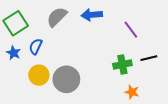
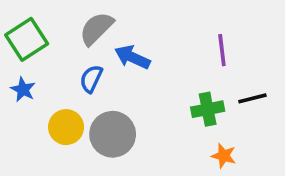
blue arrow: (92, 15) -> (132, 57), moved, turned 30
purple line: (131, 30) -> (222, 50), turned 30
blue semicircle: (36, 47) -> (91, 79), moved

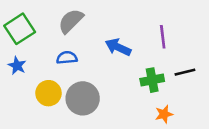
blue arrow: (132, 57) -> (118, 47), moved
blue semicircle: (91, 79) -> (67, 58), turned 60
orange star: (224, 156) -> (164, 114), turned -30

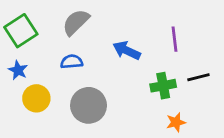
yellow circle: (48, 93) -> (36, 98), moved

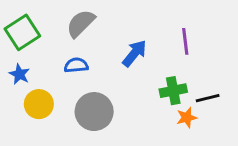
blue arrow: (127, 50) -> (134, 53), turned 104
black line: (198, 77) -> (208, 98), moved
orange star: (176, 122) -> (187, 118), moved

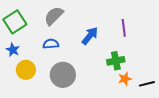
black line: (208, 98) -> (147, 84), moved

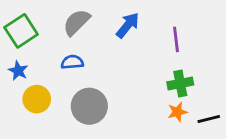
blue arrow: (90, 36) -> (128, 25), moved
green cross: (116, 61) -> (180, 83), moved

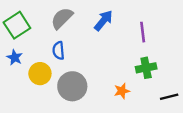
blue semicircle: (72, 62) -> (58, 51), turned -90
yellow circle: (37, 99) -> (40, 74), moved
orange star: (177, 112) -> (122, 91), moved

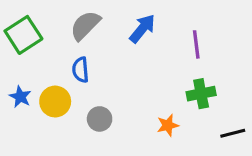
blue star: (15, 57) -> (20, 97), moved
gray circle: (72, 86) -> (100, 119), size x0.6

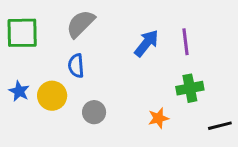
blue arrow: (142, 29) -> (146, 43), moved
green square: (23, 35) -> (22, 33), turned 32

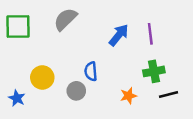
blue semicircle: (76, 66) -> (91, 71), moved
blue star: (19, 91) -> (17, 98), moved
black line: (220, 126) -> (169, 94), moved

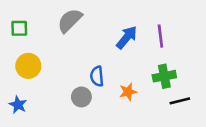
green square: (18, 27) -> (19, 28), size x0.6
yellow circle: (42, 77) -> (28, 66), moved
orange star: (128, 96) -> (128, 92), moved

